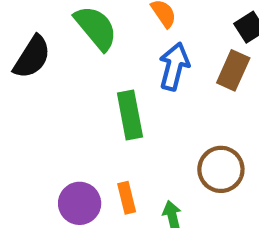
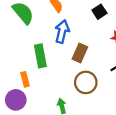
brown rectangle: (233, 70) -> (80, 53), moved
orange rectangle: (127, 198) -> (25, 79), moved

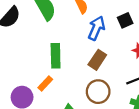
blue arrow: (62, 32) -> (96, 28), moved
orange rectangle: (25, 79) -> (45, 84), moved, turned 48

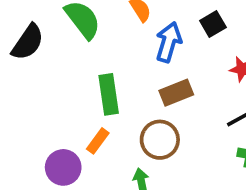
brown rectangle: (97, 60) -> (176, 93), turned 42
brown circle: (98, 92) -> (160, 140), moved

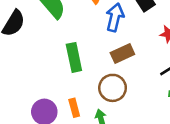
orange rectangle: (98, 141) -> (74, 108), moved, turned -48

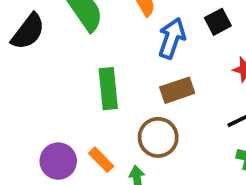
orange rectangle: (74, 108) -> (101, 160), turned -36

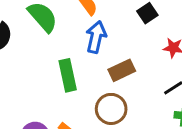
blue arrow: (172, 38) -> (96, 37), moved

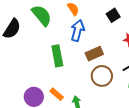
brown circle: (111, 109) -> (102, 76), moved

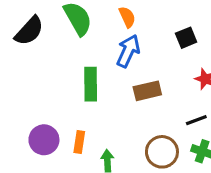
brown circle: (102, 76) -> (162, 152), moved
orange rectangle: (57, 94) -> (79, 142), turned 48

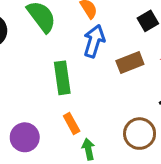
brown rectangle: (147, 91) -> (130, 62), moved
orange rectangle: (79, 142) -> (72, 123), moved, turned -30

